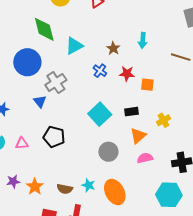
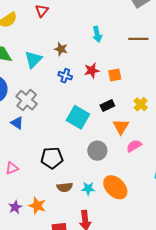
brown star: (113, 48) -> (61, 49), moved
black pentagon: (54, 137) -> (52, 158), moved
brown semicircle: (65, 189) -> (65, 187), moved

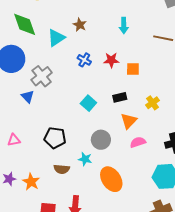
brown star: (61, 49) -> (80, 25), moved
cyan square: (78, 117) -> (88, 103), size x0.7
cyan star: (88, 189) -> (85, 159), moved

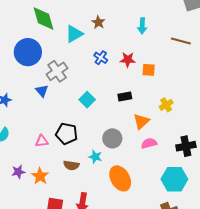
black rectangle: (120, 97) -> (125, 96), moved
cyan square: (88, 103) -> (87, 100), moved
pink triangle: (14, 140) -> (42, 141), moved

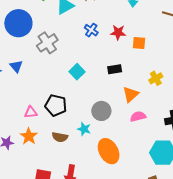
blue triangle: (42, 91) -> (16, 66), moved
orange star: (40, 176) -> (29, 136), moved

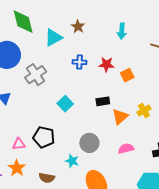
blue cross: (91, 30) -> (80, 62), turned -32
orange square: (139, 43) -> (127, 75), turned -32
orange triangle: (131, 94) -> (120, 117), moved
brown semicircle: (60, 137) -> (47, 178), moved

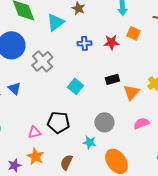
orange square: (127, 75) -> (133, 33), moved, turned -32
brown semicircle: (47, 178) -> (66, 162), turned 112

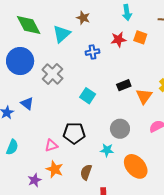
red star: (111, 42) -> (118, 39), moved

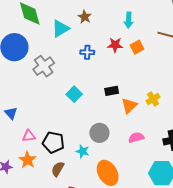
orange square: (140, 37) -> (137, 47), turned 32
blue triangle: (27, 104) -> (11, 113), moved
black pentagon: (74, 133) -> (53, 142), moved

